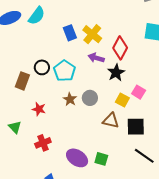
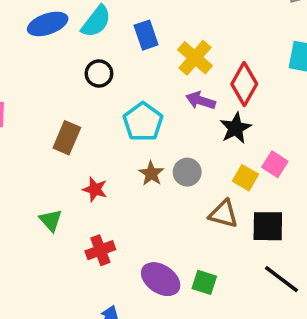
blue rectangle: (70, 33) -> (146, 35), moved
black circle: (42, 67) -> (99, 74), moved

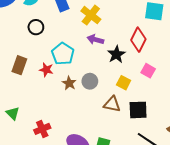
red diamond: (244, 84) -> (138, 40), moved
pink square: (275, 164) -> (148, 71), moved
red star: (95, 189) -> (46, 70), moved

